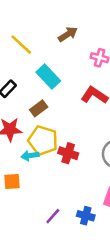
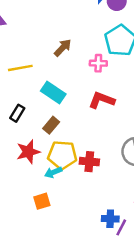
yellow line: (21, 45) -> (20, 68), turned -40
purple line: (53, 216) -> (121, 227), moved
blue cross: (86, 216) -> (110, 219), moved

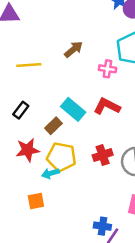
cyan rectangle: (53, 92) -> (73, 109), moved
red cross: (89, 162) -> (103, 155), moved, turned -30

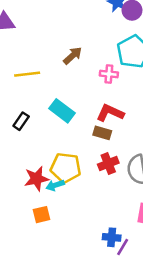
cyan rectangle: (73, 109) -> (62, 111), moved
brown rectangle: (53, 126) -> (102, 133), moved, turned 63
red star: (28, 150) -> (36, 179), moved

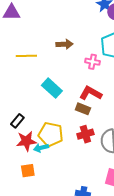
brown arrow: (73, 56) -> (65, 44), turned 35
black rectangle: (21, 121) -> (17, 121), moved

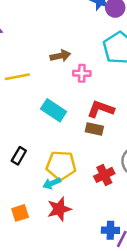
pink cross: (93, 62) -> (82, 73), moved
red cross: (85, 134) -> (104, 175), moved
red star: (26, 141) -> (59, 209), moved
orange square: (28, 171) -> (20, 213), moved

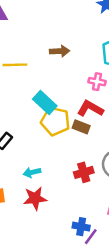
pink cross: (82, 73) -> (97, 82), moved
yellow pentagon: (61, 165) -> (55, 121), moved

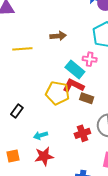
cyan rectangle: (45, 103) -> (75, 70), moved
red L-shape: (90, 109) -> (73, 86), moved
brown rectangle: (81, 127) -> (87, 98), moved

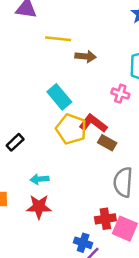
yellow line: (22, 49) -> (58, 39), moved
cyan rectangle: (75, 70) -> (59, 97), moved
red cross: (82, 133) -> (105, 219), moved

